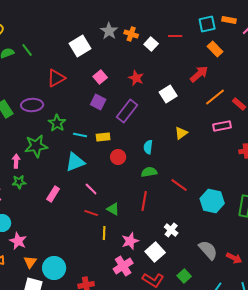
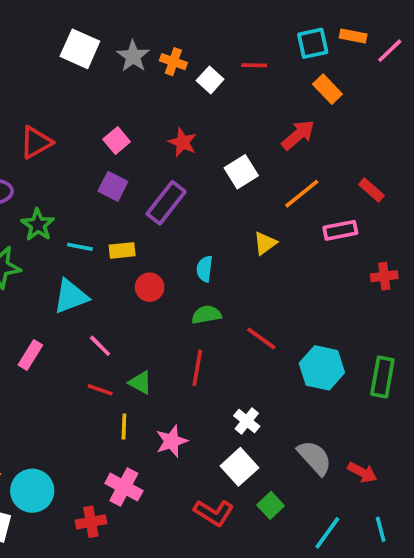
white square: (80, 46) -> (80, 49), moved, turned -35
orange line: (215, 97) -> (302, 194), moved
white square: (155, 252) -> (239, 467), moved
pink cross: (123, 266) -> (124, 487), moved, turned -30

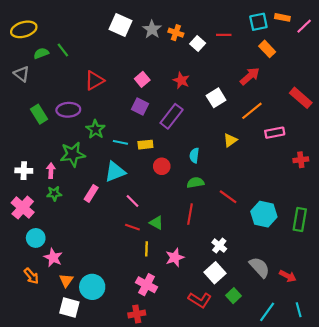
red rectangle: (371, 190) -> (301, 98), moved, size x1.5
pink rectangle: (30, 355) -> (91, 193), moved
red cross: (91, 522) -> (137, 314), moved

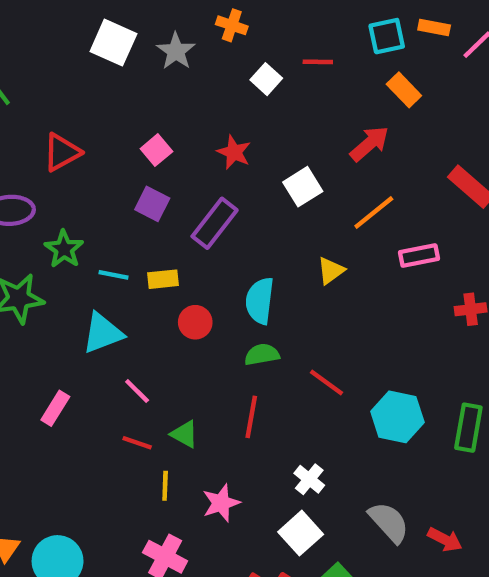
orange cross: (176, 33) -> (232, 25), moved
cyan semicircle: (194, 155) -> (260, 301), size x1.5
pink rectangle: (91, 193) -> (55, 408), moved

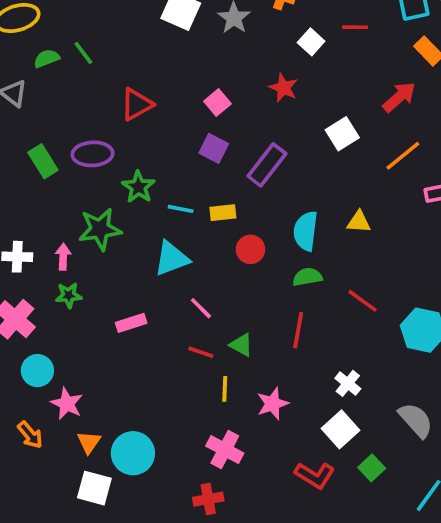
red star: (234, 152) -> (284, 88), moved
yellow triangle: (331, 271) -> (359, 222), moved, turned 40
pink rectangle: (55, 408) -> (131, 323), turned 40

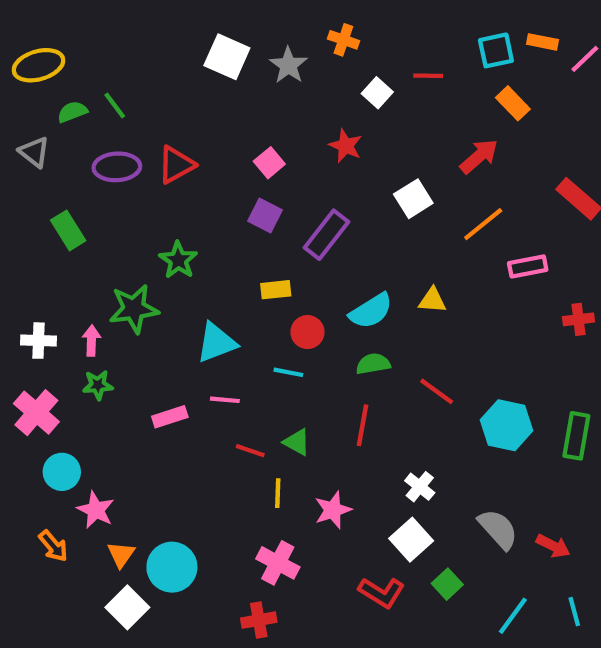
purple ellipse: (93, 154) -> (117, 167), moved
cyan line: (181, 209) -> (288, 372), moved
cyan semicircle: (306, 231) -> (371, 311), turned -129
pink line: (201, 308) -> (225, 400), moved, turned -40
white square: (94, 488) -> (127, 607), turned 30

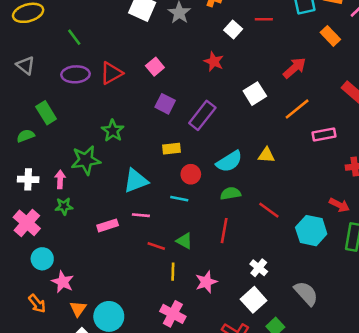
orange rectangle: (513, 103) -> (330, 36), moved
green semicircle: (72, 112) -> (26, 136), moved
pink square: (269, 163) -> (155, 67), moved
red arrow: (553, 546) -> (339, 205), moved

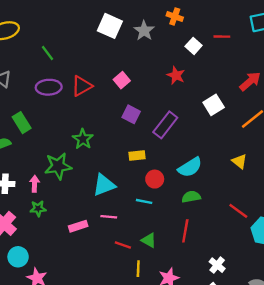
yellow triangle: (266, 155) -> (239, 161), moved, turned 35
red line: (269, 210) -> (238, 211), moved

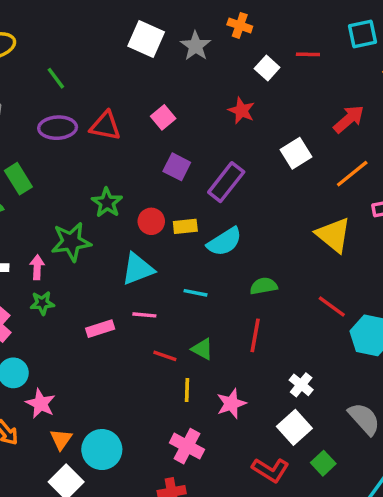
red triangle: (82, 86) -> (105, 126), turned 40
yellow triangle: (239, 161) -> (333, 235), size x1.6
cyan semicircle: (190, 167) -> (224, 242), moved
red circle: (155, 179) -> (151, 221), moved

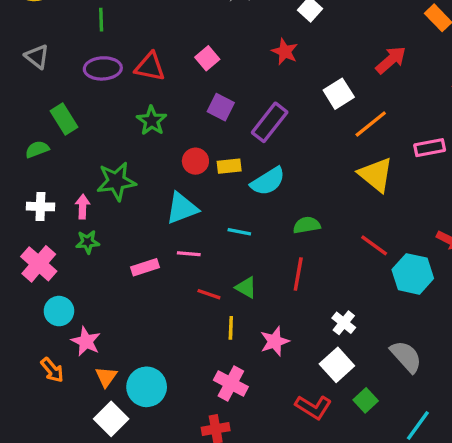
green line: (56, 78) -> (101, 20), turned 35
orange line: (352, 174) -> (371, 124), moved
green star: (107, 203) -> (152, 121), moved

